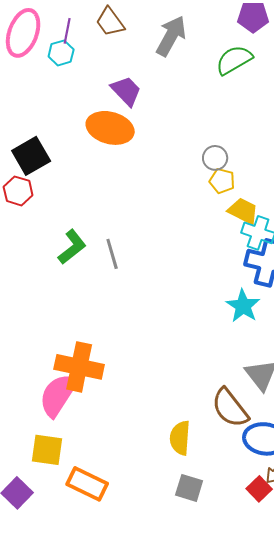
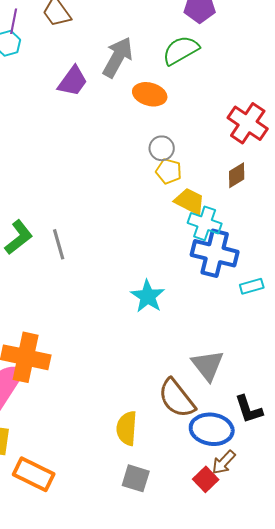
gray arrow: (171, 36) -> (118, 57), moved
purple trapezoid: (126, 91) -> (73, 81), turned 80
orange ellipse: (110, 128) -> (150, 94), moved, size x0.7
cyan star: (243, 306) -> (148, 296), moved

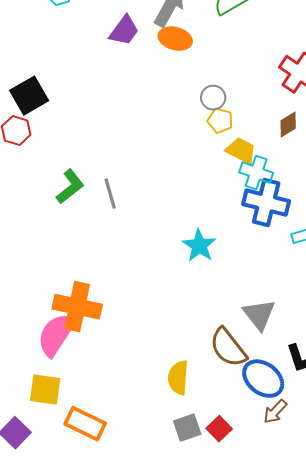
orange ellipse: (150, 94) -> (175, 39), moved
blue ellipse: (212, 429) -> (263, 379), turned 30
gray square: (136, 478) -> (187, 428), turned -36
red square: (206, 479) -> (219, 429), moved

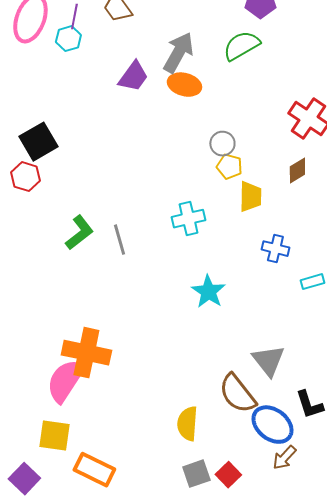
yellow trapezoid: (241, 151) -> (250, 197), turned 64
cyan cross: (256, 173) -> (188, 219), moved, turned -32
blue cross: (266, 203) -> (275, 249), size x0.6

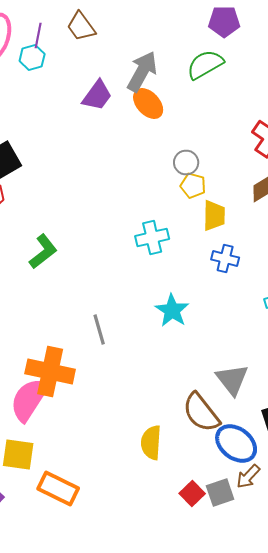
orange ellipse: (184, 85) -> (148, 104), turned 32
gray line: (119, 240) -> (99, 330), moved
blue cross: (275, 249) -> (225, 258), moved
gray square: (196, 474) -> (220, 492), moved

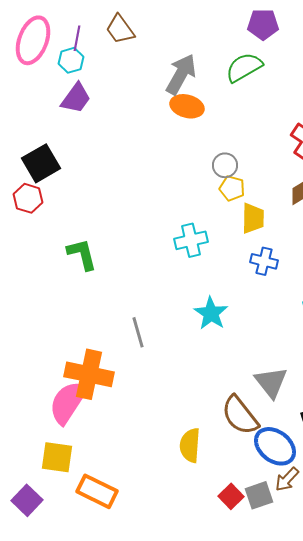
purple trapezoid: (97, 96) -> (76, 98), moved
orange ellipse: (148, 104) -> (187, 106), turned -32
green L-shape: (43, 252) -> (82, 254), turned -66

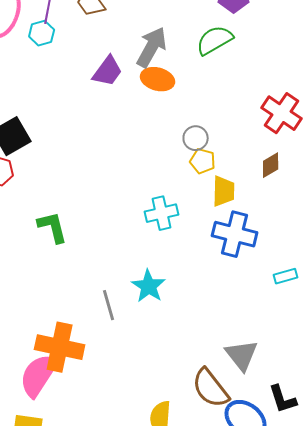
purple trapezoid: (76, 98) -> (108, 71), moved
blue cross: (264, 261) -> (235, 234), size x1.6
cyan star: (211, 313) -> (149, 286), moved

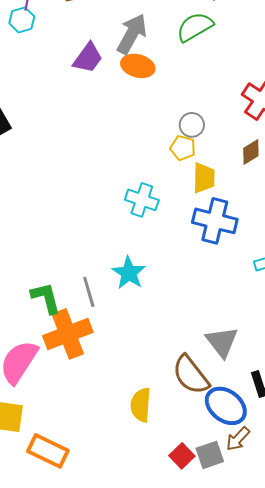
gray circle: (196, 138) -> (192, 125), moved
cyan cross: (162, 213) -> (142, 200), turned 32
green L-shape: (53, 227) -> (46, 298), moved
orange cross: (60, 347) -> (68, 334), moved, turned -33

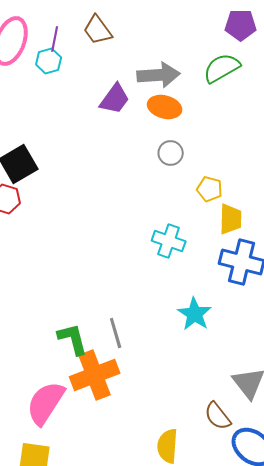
gray arrow: (132, 34) -> (159, 75), turned 57
gray circle: (192, 125) -> (171, 153), moved
cyan star: (129, 273) -> (195, 314), moved
brown semicircle: (191, 375) -> (218, 416), size x0.7

